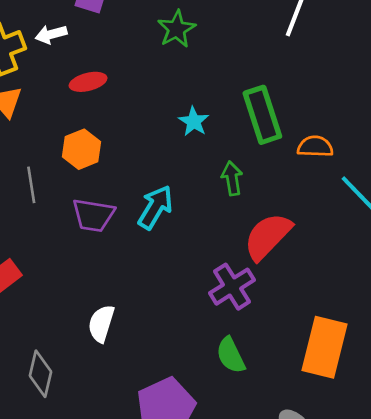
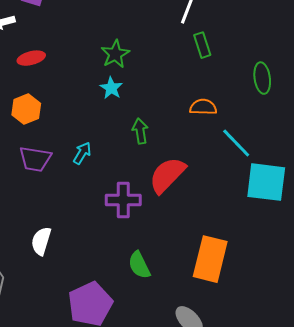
green star: (177, 29) -> (115, 54), moved
green rectangle: (262, 115) -> (202, 45), moved, size x0.6
cyan arrow: (155, 207) -> (82, 153), size x0.7
purple cross: (232, 287) -> (123, 200), moved, turned 32

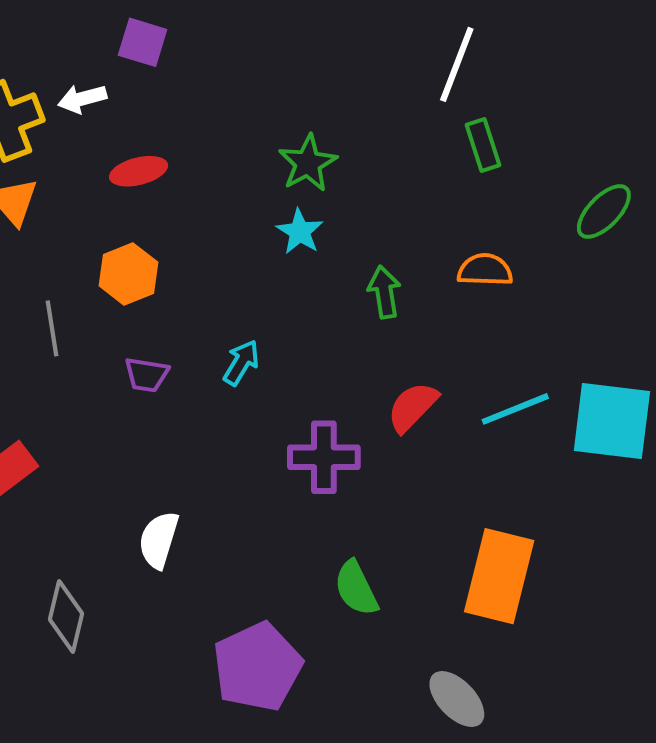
green ellipse: (262, 78) -> (604, 212), turned 52
green arrow: (140, 131) -> (384, 292), moved
cyan line: (236, 143) -> (515, 409), moved, turned -68
purple trapezoid: (35, 159) -> (147, 375), size x0.7
red semicircle: (167, 175) -> (413, 407), size x0.7

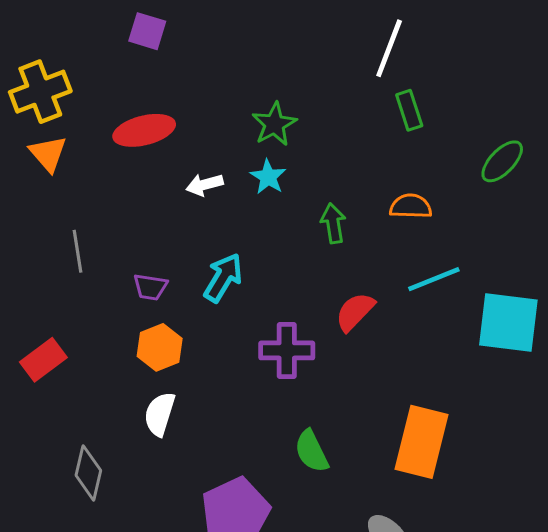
white arrow: (82, 99) -> (205, 185), moved
red ellipse: (139, 171) -> (144, 130), size x1.4
orange hexagon: (128, 274) -> (160, 347), moved
cyan arrow: (241, 363) -> (223, 278), size x1.4
cyan line: (515, 409) -> (434, 279), moved

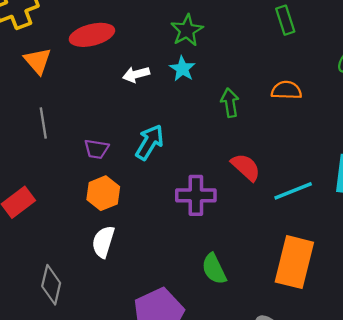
orange triangle: (48, 154) -> (38, 61), moved
cyan line: (434, 279) -> (293, 191), moved
red semicircle: (355, 312) -> (246, 167), turned 88

